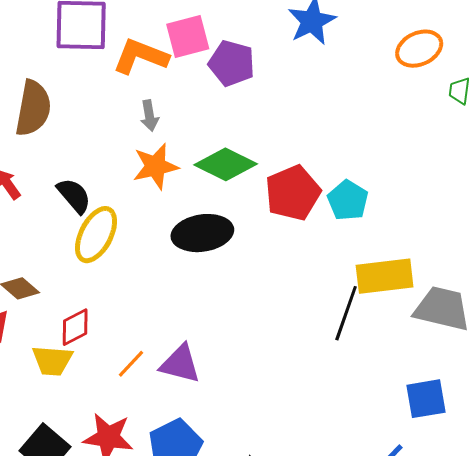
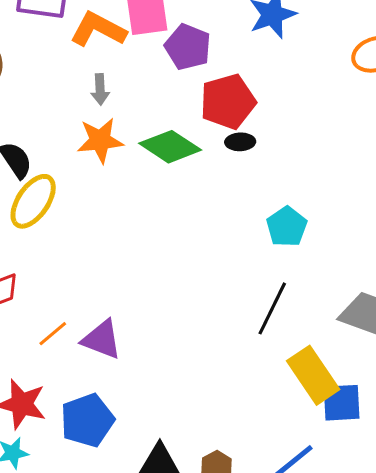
red pentagon: (293, 193) -> (228, 102), moved
cyan pentagon: (348, 200) -> (287, 227), moved
black ellipse: (202, 233) -> (240, 142), moved, size x0.5
yellow rectangle: (385, 276) -> (313, 375), moved, turned 56

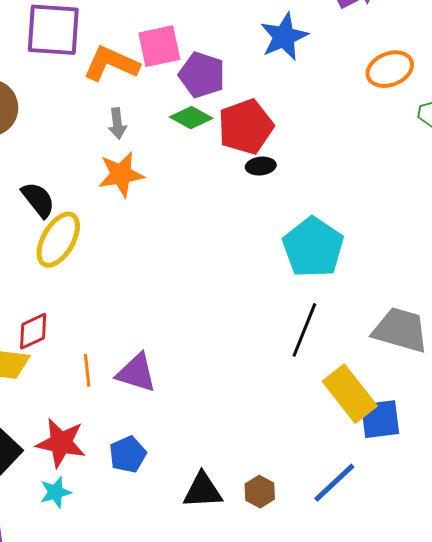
green diamond: (170, 147) -> (191, 118), moved, size x0.7
cyan pentagon: (287, 227) -> (313, 247), size x1.5
orange line: (53, 334) -> (87, 370), turned -52
blue pentagon: (87, 420) -> (128, 454), size x0.7

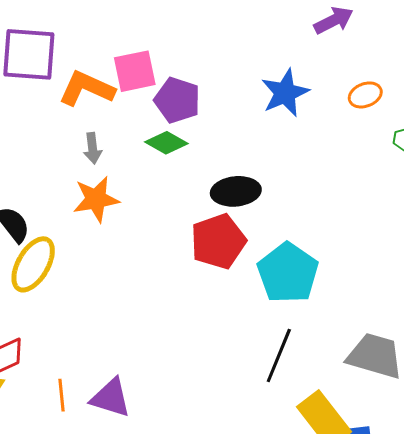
blue star: (284, 37) -> (285, 93), moved
orange ellipse: (390, 69) -> (365, 95), size x0.7
red pentagon: (246, 127) -> (218, 241), moved
black ellipse: (261, 166) -> (236, 191), size x1.6

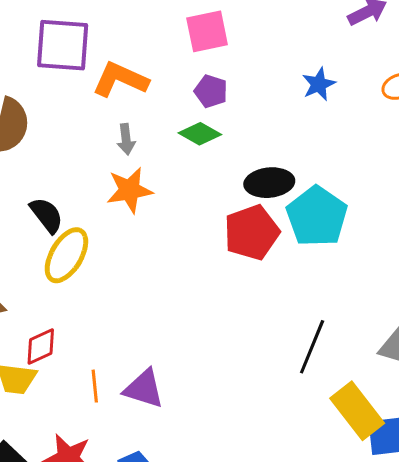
pink square: (135, 71) -> (207, 31), moved
blue star: (285, 93) -> (319, 84), size x0.7
purple pentagon: (177, 100) -> (211, 91), size x0.7
cyan pentagon: (288, 273) -> (317, 216), moved

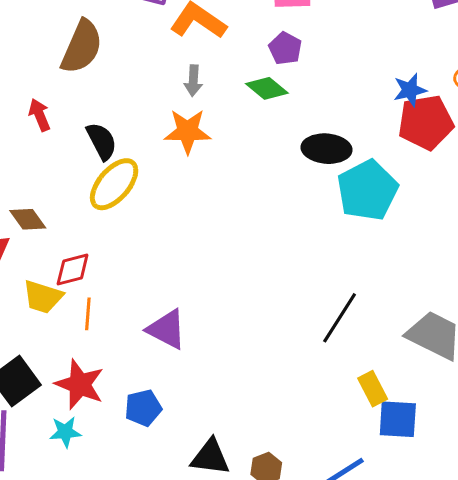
blue star: (319, 84) -> (410, 90), moved
red pentagon: (252, 232) -> (426, 122), moved
orange line: (95, 386) -> (88, 314), moved
yellow rectangle: (357, 411) -> (373, 389), size x0.6

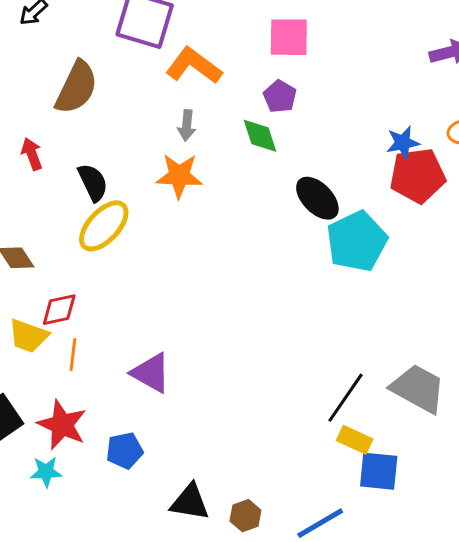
green diamond: (267, 88) -> (260, 136), turned 30
black ellipse: (327, 149) -> (317, 198), turned 39
black line: (340, 318) -> (346, 398), moved
yellow rectangle: (373, 389) -> (355, 440), turned -40

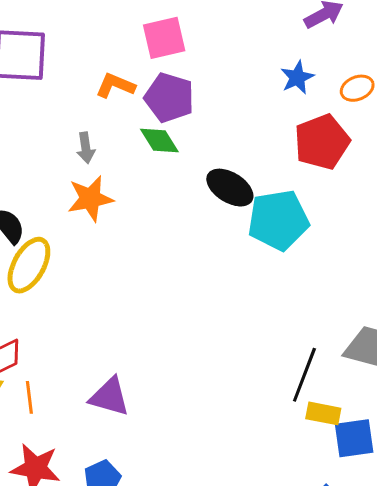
orange L-shape: (194, 66) -> (115, 85), moved, size x0.7
purple pentagon: (280, 96) -> (169, 98), size x1.5
blue star: (403, 143) -> (297, 77), moved
cyan pentagon: (357, 241) -> (278, 220), turned 30

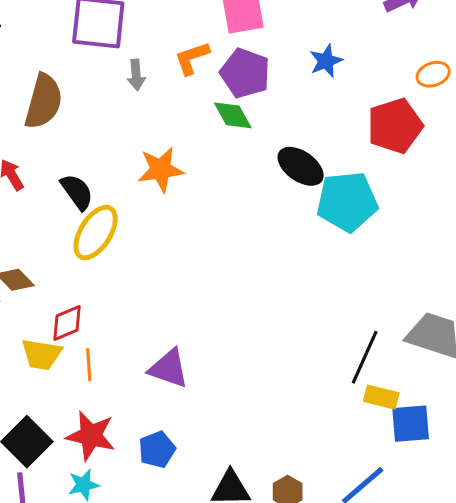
blue star: (297, 77) -> (326, 61), moved
orange L-shape: (115, 85) -> (192, 58), turned -45
gray arrow: (86, 148) -> (136, 75), moved

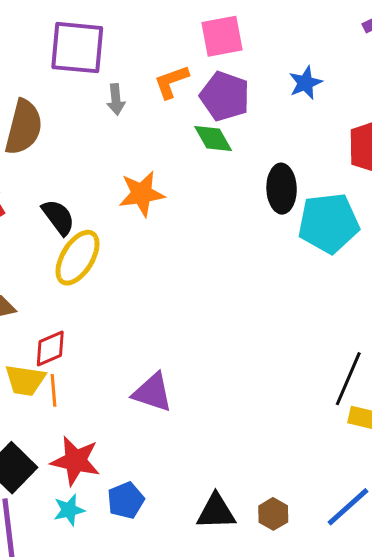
black ellipse: (301, 166) -> (282, 189), turned 54
orange line: (89, 365) -> (53, 390), moved
blue pentagon: (157, 450) -> (126, 500), moved

